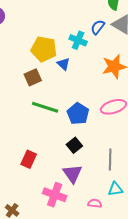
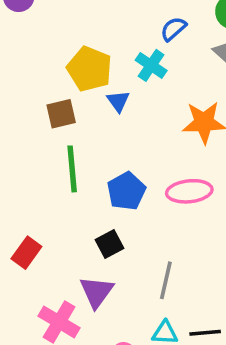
blue semicircle: (98, 27) -> (173, 29), moved
green line: (45, 107) -> (72, 169), turned 56

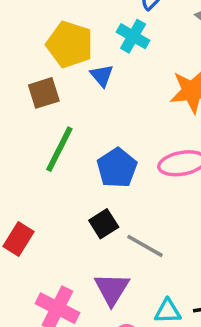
green line: (72, 169) -> (59, 149), turned 36
gray line: (166, 280) -> (145, 246), moved, turned -69
purple triangle: (97, 292) -> (112, 289), moved

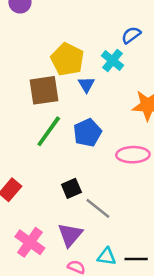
brown square: (44, 93) -> (44, 90), size x1.4
blue pentagon: (117, 168) -> (87, 133), moved

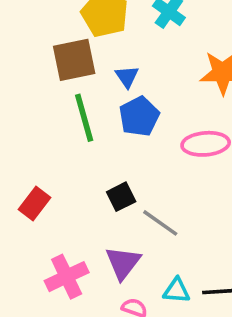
blue triangle: (86, 85) -> (127, 77), moved
green line: (49, 131) -> (84, 118), turned -48
pink cross: (30, 242) -> (67, 277), turned 32

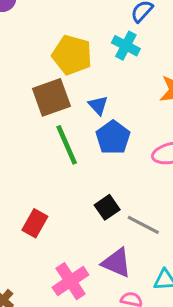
purple triangle: (123, 263) -> (116, 263), turned -36

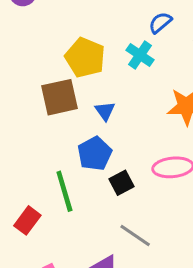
blue pentagon: (113, 137) -> (95, 154), moved
green line: (67, 145) -> (64, 191), moved
black square: (107, 207) -> (121, 183), moved

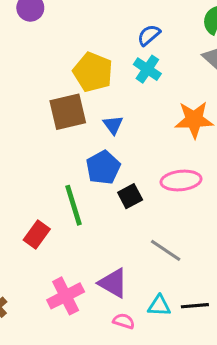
blue semicircle: (160, 23) -> (149, 35), moved
gray line: (135, 236) -> (166, 250), moved

